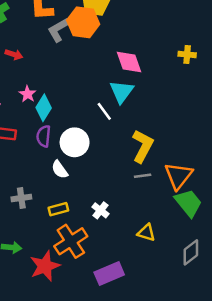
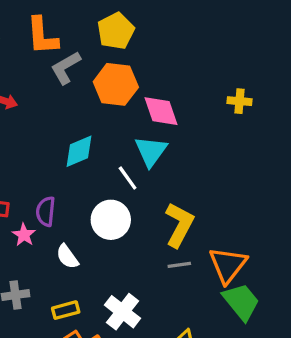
orange hexagon: (83, 22) -> (116, 84), moved
pink star: (28, 94) -> (24, 235), moved
cyan diamond: (44, 108) -> (79, 151), moved, turned 35
white circle: (75, 142) -> (111, 220), moved
white cross: (101, 210) -> (123, 312), size x1.5

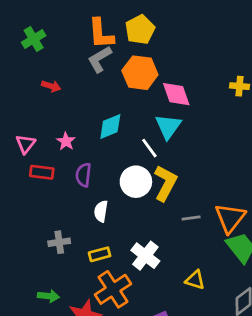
orange L-shape: (42, 36) -> (101, 34), moved
yellow L-shape: (179, 225) -> (166, 183), moved
pink star: (24, 235) -> (66, 141), moved
white semicircle: (67, 257) -> (101, 211), turned 45

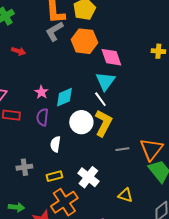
cyan diamond: (110, 126) -> (64, 97), moved
pink star: (66, 141) -> (41, 92), moved
white line: (149, 148) -> (100, 99), moved

